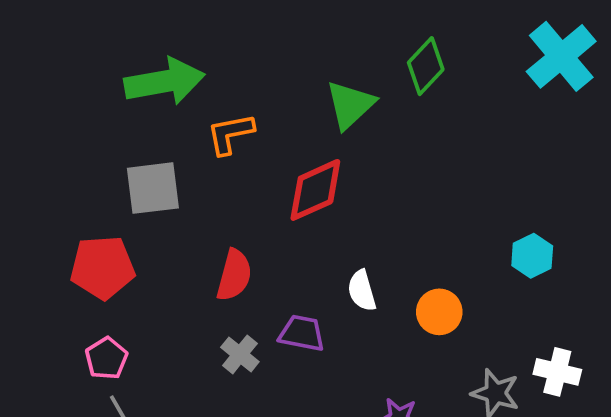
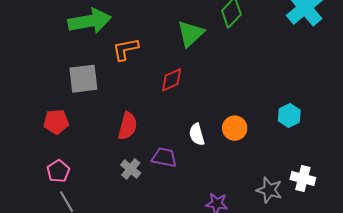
red diamond: (315, 190) -> (172, 80), size x0.7
red pentagon: (103, 267) -> (56, 122), size x0.7
orange circle: (439, 312) -> (235, 128), moved

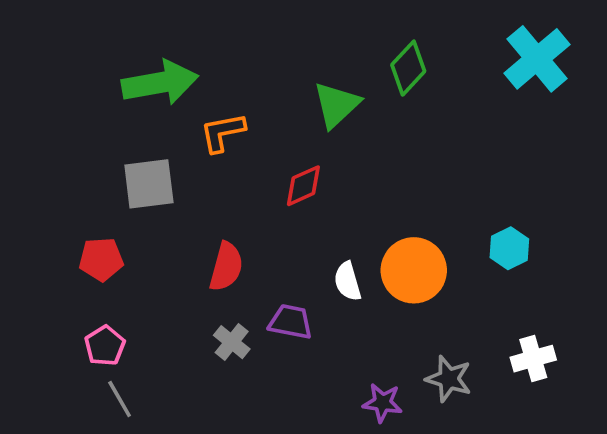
orange circle: (235, 128) -> (414, 270), size x1.5
white cross: (303, 178) -> (533, 359), turned -30
gray star: (269, 190) -> (449, 379), moved

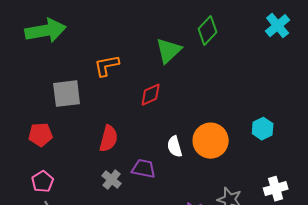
cyan cross: (537, 59) -> (278, 26), size x0.7
green arrow: (160, 83) -> (46, 31), moved

